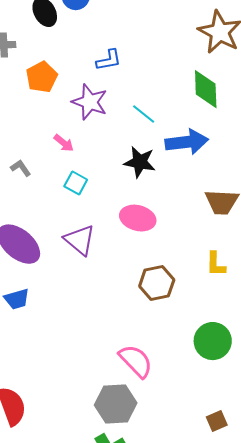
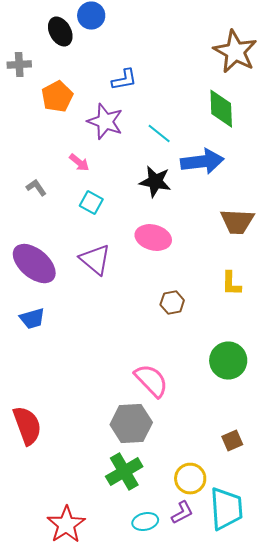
brown hexagon: (157, 283) -> (172, 303), size x0.7

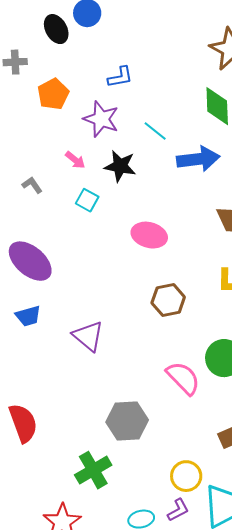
black star: (155, 182) -> (120, 166), moved
purple triangle: (95, 260) -> (88, 336), moved
brown hexagon: (172, 303) -> (168, 300), size x1.4
pink semicircle: (151, 381) -> (183, 378), moved
green cross: (124, 472) -> (93, 470), moved

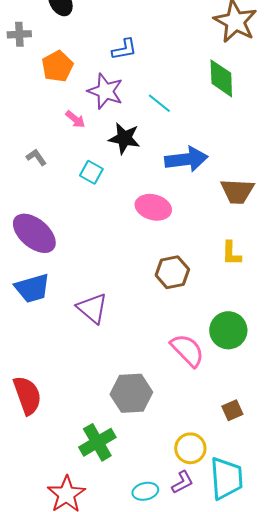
blue arrow: (198, 159) -> (186, 159), moved
pink arrow: (75, 160) -> (75, 119), moved
blue trapezoid: (28, 316) -> (32, 288), size x1.4

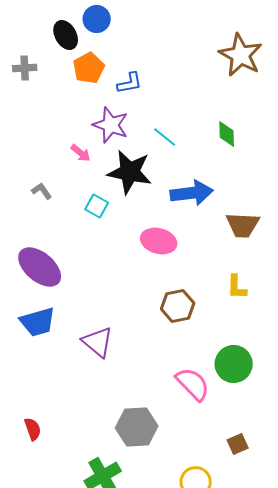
orange pentagon: (57, 66) -> (89, 68), moved
green diamond: (221, 78) -> (227, 134), moved, size x0.7
black star: (124, 138) -> (130, 172), size x1.4
red semicircle: (27, 395) -> (33, 429), size x0.6

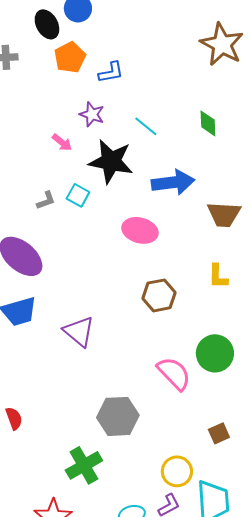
purple star: (111, 125) -> (92, 114), size x0.7
gray L-shape: (42, 191) -> (46, 200), moved, turned 105

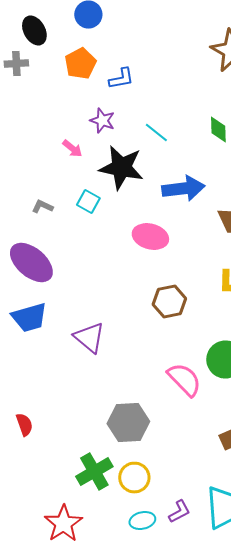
black ellipse: (47, 24) -> (34, 30), moved
gray L-shape: (46, 200) -> (42, 206), moved, turned -135
yellow circle: (177, 471) -> (134, 478), moved

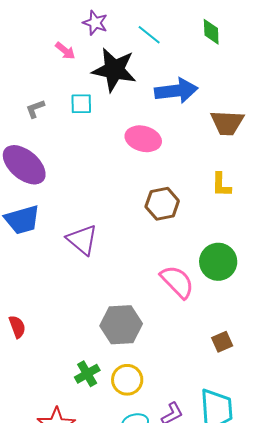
cyan square: (88, 202) -> (81, 104), turned -30
gray L-shape: (42, 206) -> (35, 109), turned -45
green cross: (94, 472) -> (87, 374), size x0.7

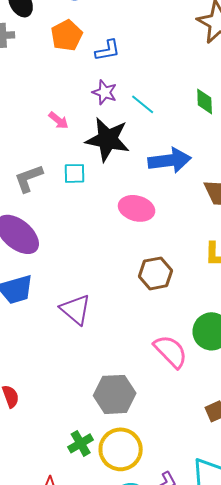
purple star: (95, 23) -> (105, 92), moved
gray L-shape: (35, 109) -> (29, 178), size x1.5
yellow circle: (127, 380) -> (121, 449), size x1.4

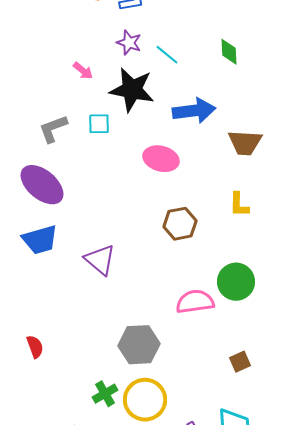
pink semicircle: (171, 351) -> (195, 302), turned -54

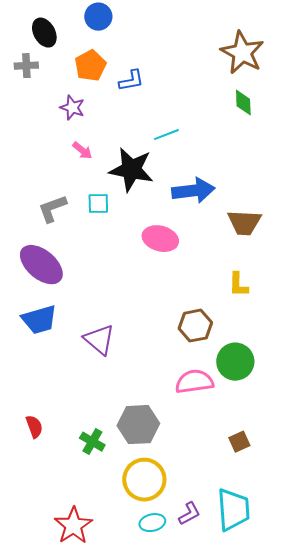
purple star: (129, 43) -> (72, 108), moved
green diamond: (229, 52) -> (243, 103), moved
cyan line: (167, 55) -> (166, 135), turned -60
brown hexagon: (180, 224) -> (195, 326), moved
green cross: (105, 394) -> (92, 442), moved, turned -30

